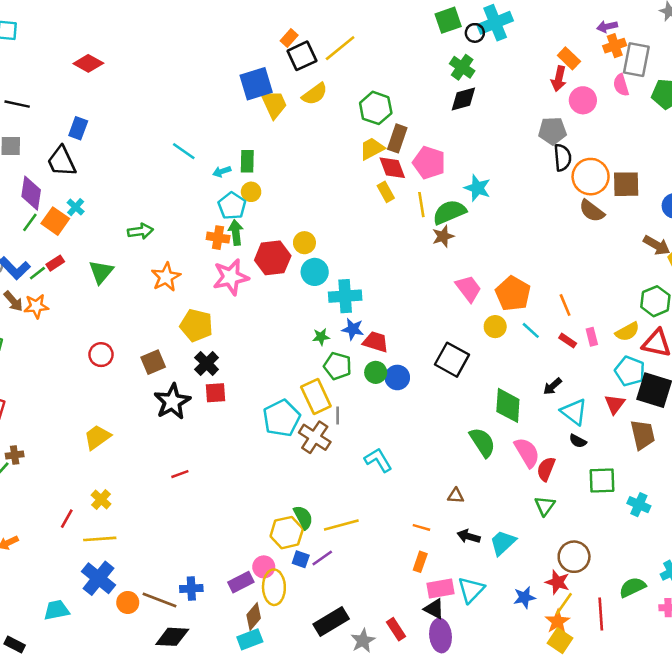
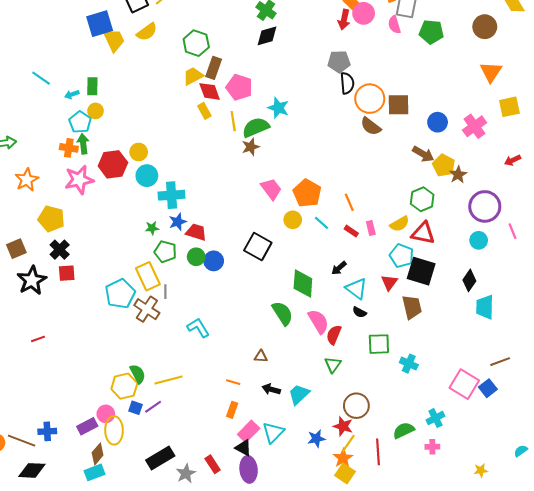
pink circle: (583, 100) -> (364, 13), moved
blue star: (353, 329) -> (178, 222), turned -30
pink rectangle: (441, 589) -> (249, 431), turned -35

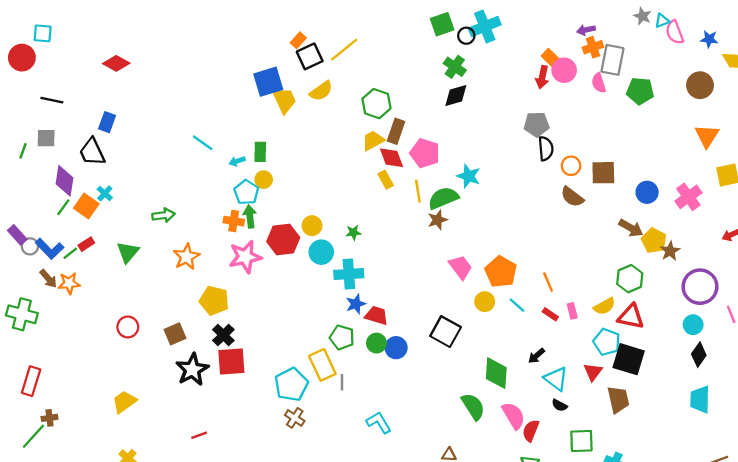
orange circle: (370, 99) -> (571, 166), size x0.6
green star: (152, 228) -> (353, 233), moved
red square: (67, 273) -> (231, 362), size x1.5
black diamond: (469, 280) -> (699, 355), moved
brown cross: (147, 309) -> (295, 418), moved, size x0.7

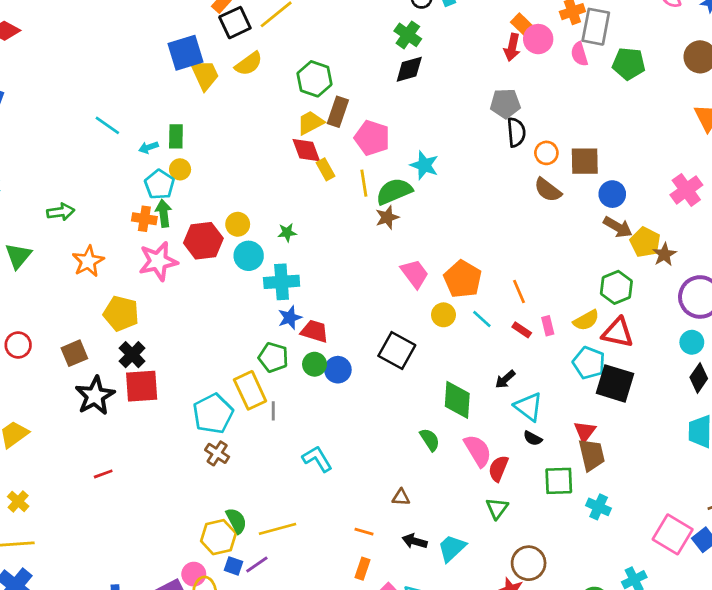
red diamond: (391, 158) -> (306, 150), moved
blue circle: (647, 192) -> (612, 194), moved
red triangle: (593, 372) -> (585, 431), moved
brown trapezoid: (618, 400) -> (592, 455), moved
green semicircle: (473, 406) -> (430, 440), size x0.7

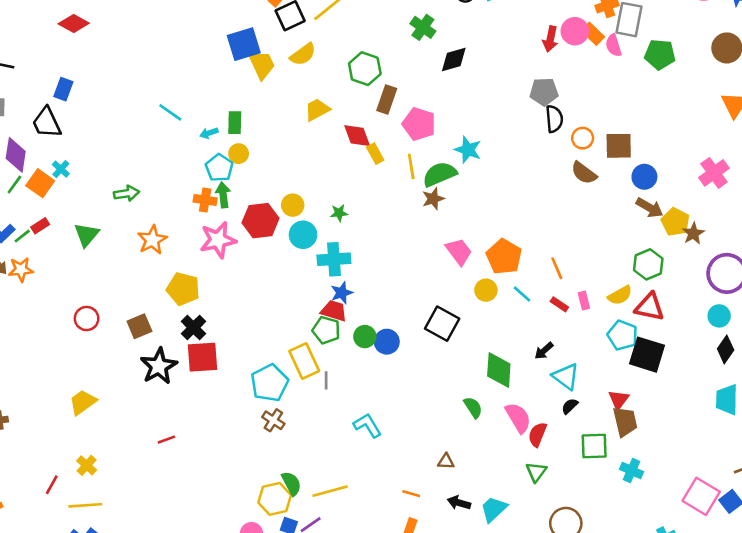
orange rectangle: (523, 25) -> (593, 34), moved
green cross: (408, 35) -> (423, 27), moved
yellow trapezoid: (310, 123) -> (317, 110), moved
red trapezoid: (315, 331) -> (334, 311), moved
black semicircle: (533, 438) -> (570, 406), turned 108

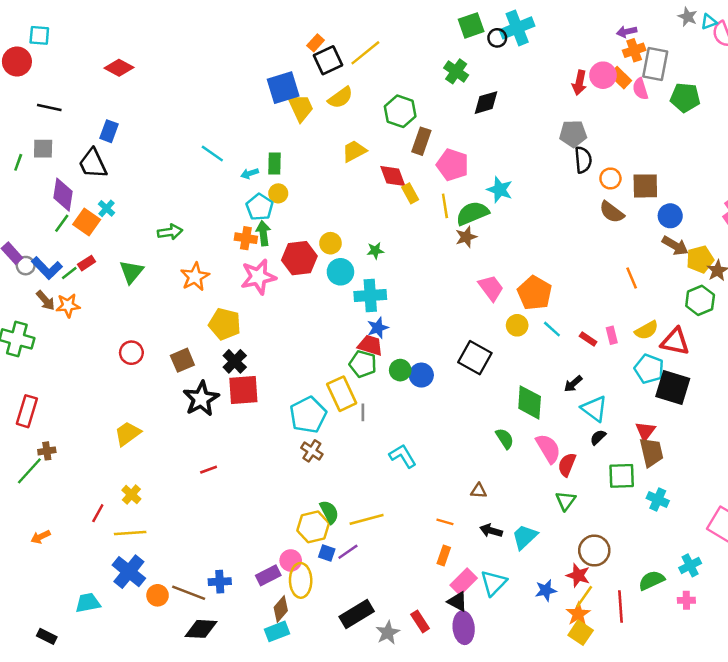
yellow pentagon: (675, 222) -> (700, 259), turned 30
green hexagon: (648, 264) -> (700, 300), moved
orange line: (557, 268) -> (632, 278), moved

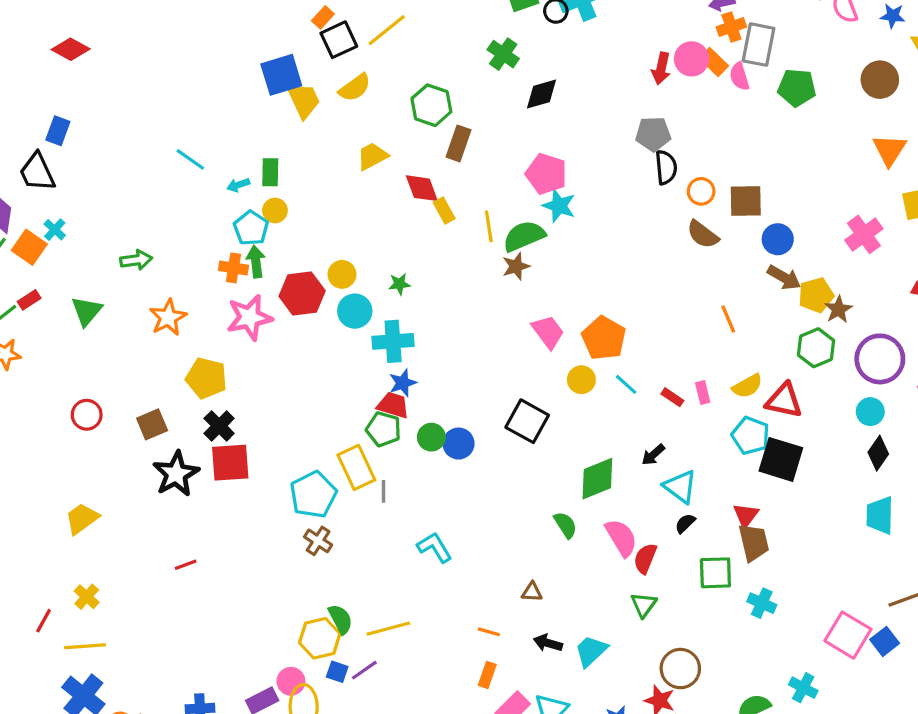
pink pentagon: (452, 165) -> (546, 174), moved
green diamond: (530, 402) -> (597, 479), turned 64
cyan cross: (690, 565) -> (803, 688), turned -35

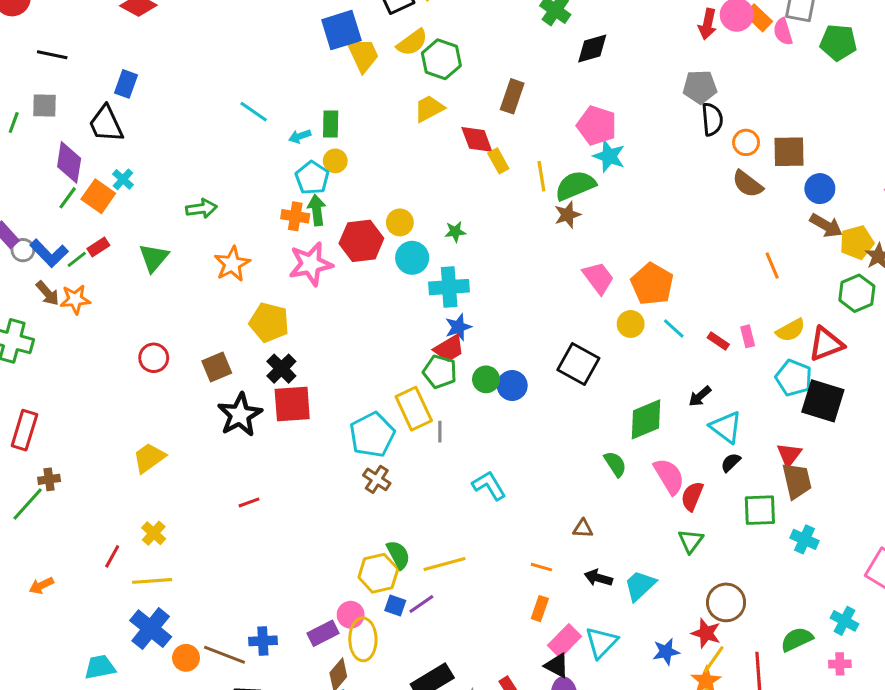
green hexagon: (431, 105) -> (441, 59), moved
red triangle: (784, 400) -> (826, 344), turned -33
red trapezoid: (393, 405) -> (449, 349), turned 132

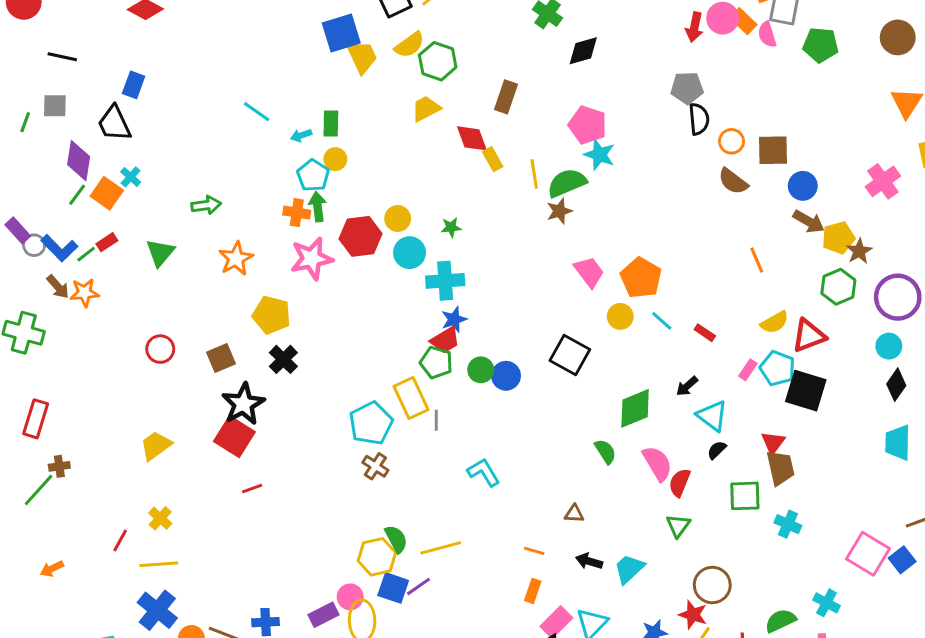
pink rectangle: (748, 336) -> (748, 370), moved, turned 48
red square: (292, 404) -> (234, 437), moved, turned 36
blue square: (395, 606) -> (393, 588), size x1.5

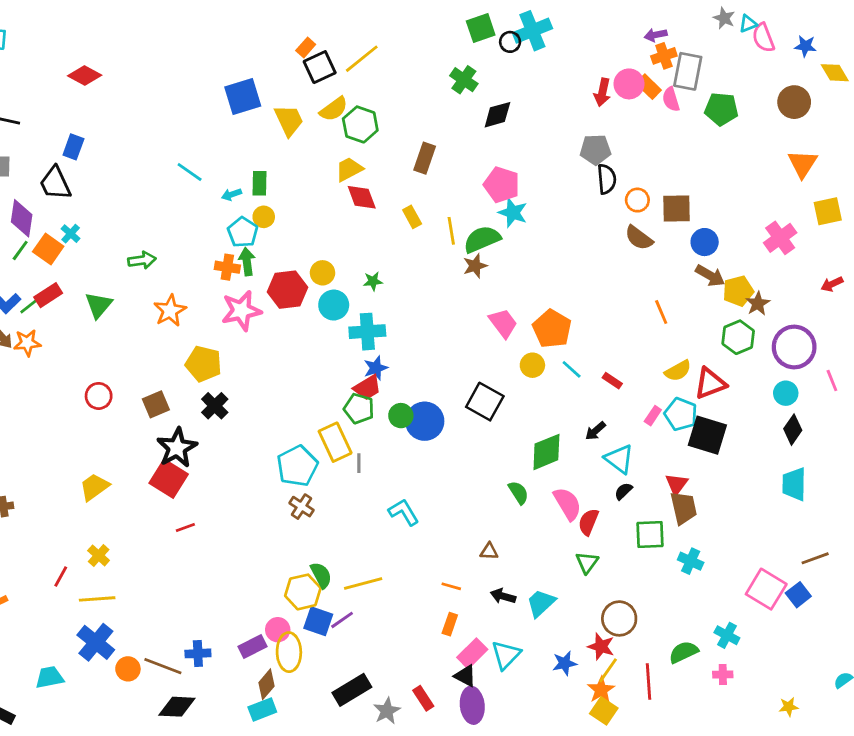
blue square: (341, 33) -> (243, 96), moved
red diamond: (472, 138) -> (362, 197), moved
red rectangle: (107, 242) -> (48, 295), size x1.4
blue circle: (506, 376) -> (425, 421), size x1.4

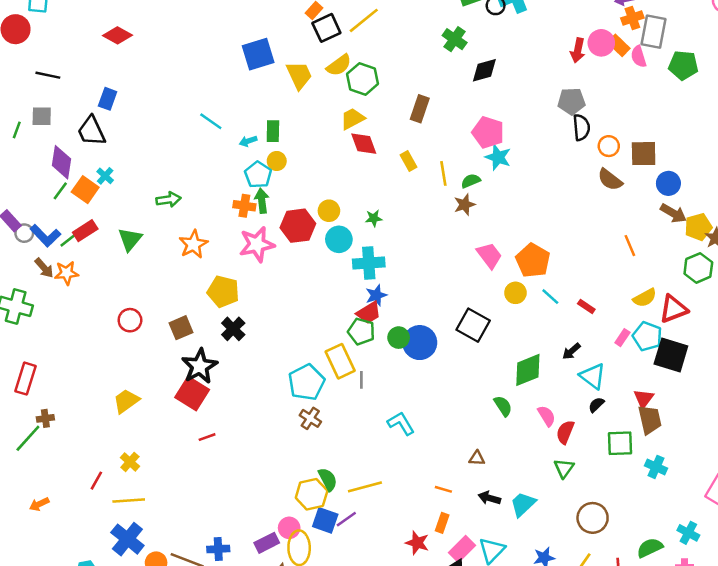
green semicircle: (482, 239) -> (471, 181), size x0.6
pink semicircle: (567, 504) -> (547, 416), size x0.7
red star: (601, 646) -> (417, 543), moved

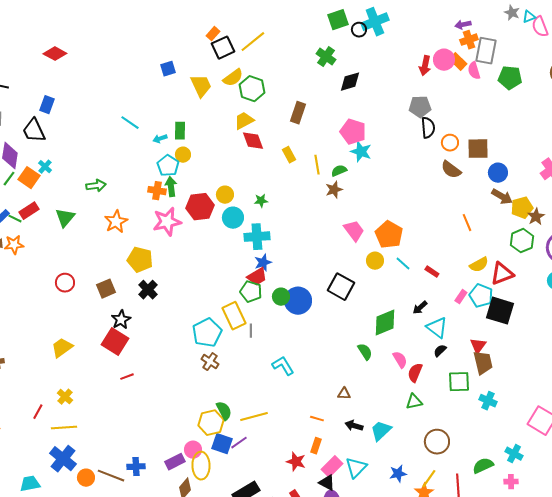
blue square: (258, 54) -> (168, 69), size x0.6
green line: (68, 241) -> (15, 219), turned 64
black star: (200, 366) -> (121, 320), size x0.7
green triangle: (564, 468) -> (414, 402), turned 42

